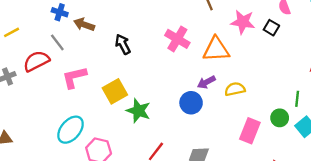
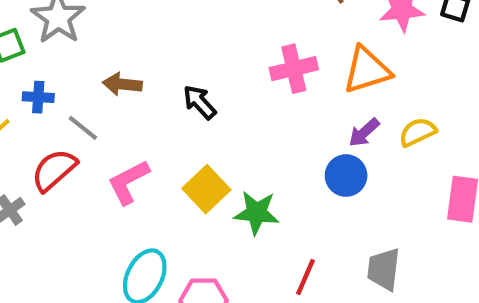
blue cross: (60, 12) -> (38, 97), moved
pink cross: (177, 39) -> (294, 69), turned -30

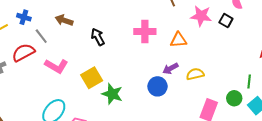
orange triangle: (367, 70) -> (178, 40), size x0.7
pink L-shape: (128, 182) -> (56, 66), turned -135

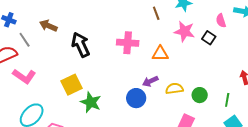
black arrow: (98, 37) -> (81, 45), size x1.4
pink L-shape: (56, 66) -> (24, 76), moved
green circle: (234, 98) -> (200, 95), moved

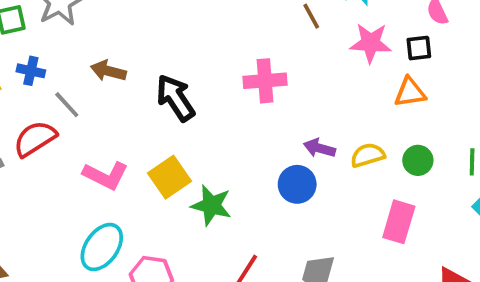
black square: (209, 38) -> (419, 48), turned -32
orange triangle: (160, 54) -> (410, 92), moved
pink L-shape: (24, 76) -> (106, 175), moved
purple arrow: (150, 81) -> (319, 148), turned 49

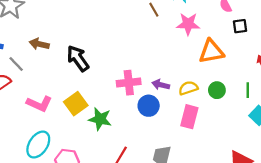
black square: (419, 48) -> (240, 26), moved
pink cross: (265, 81) -> (129, 83), moved
orange triangle: (410, 92) -> (211, 52), size x1.4
pink rectangle: (399, 222) -> (189, 117), moved

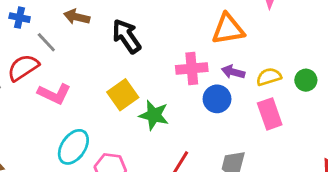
orange triangle: (211, 52) -> (228, 29), moved
pink L-shape: (39, 104) -> (54, 94), moved
pink rectangle: (189, 117) -> (270, 114), turned -35

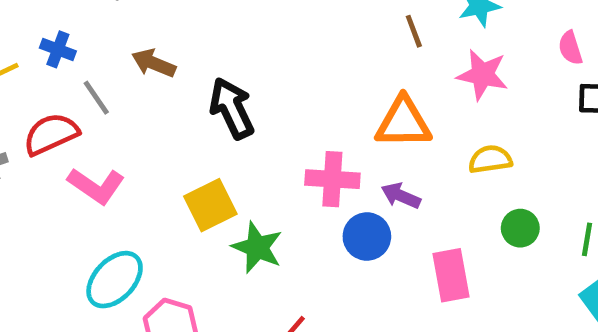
yellow semicircle: (269, 77) -> (490, 159), moved

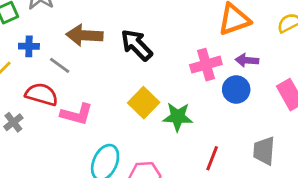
brown arrow: (154, 63) -> (85, 35), size x1.4
red semicircle: (51, 134) -> (42, 94), turned 60

